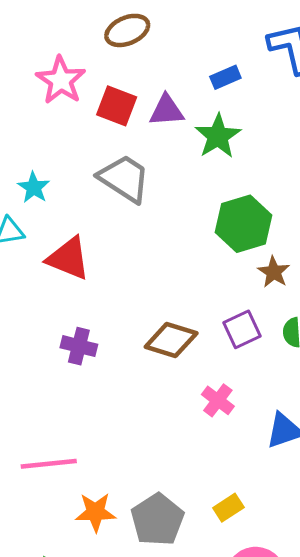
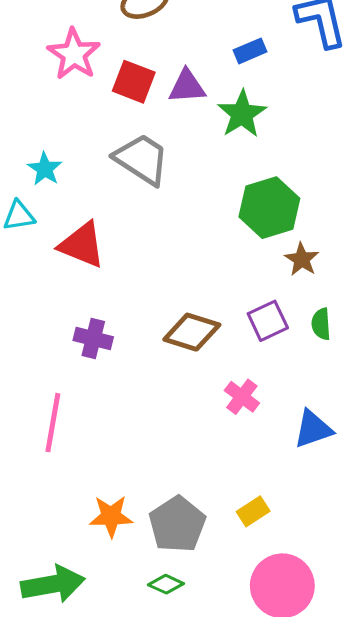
pink line: (49, 464) -> (53, 423), moved, turned -74

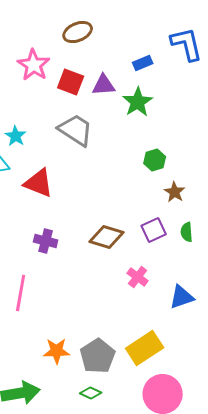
green hexagon: (269, 208) -> (155, 160), size x0.6
yellow rectangle: (253, 511) -> (145, 348), size x1.8

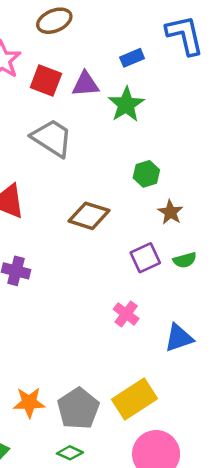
green semicircle: (187, 232) -> (185, 260), turned -102
brown diamond: (107, 237) -> (89, 216), moved

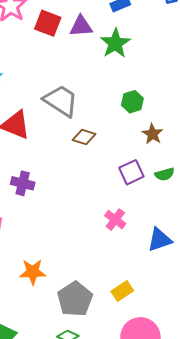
gray trapezoid: (52, 138) -> (61, 101), moved
brown diamond: (89, 216) -> (84, 137), size x0.7
yellow rectangle: (135, 399) -> (122, 291), size x0.6
orange star: (29, 403) -> (33, 272), moved

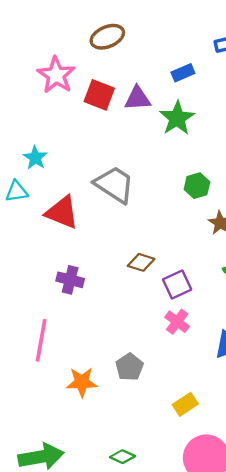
brown diamond: (84, 137) -> (141, 262), moved
purple square: (131, 172) -> (177, 284), moved
gray pentagon: (75, 299) -> (129, 367), moved, size x0.7

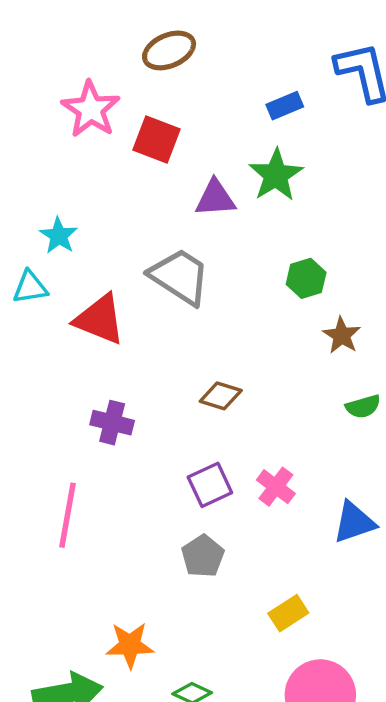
purple triangle: (138, 98) -> (215, 198), moved
purple square: (177, 284) -> (210, 485), moved
orange star: (82, 382) -> (130, 645), moved

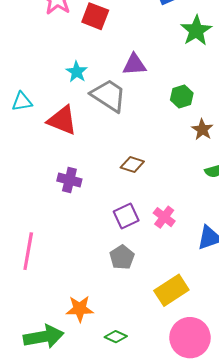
green star: (276, 175) -> (196, 31), moved
purple triangle: (215, 198) -> (134, 65), moved
cyan star: (59, 236) -> (77, 72), moved
pink line: (68, 515) -> (28, 251), moved
yellow rectangle: (288, 613) -> (171, 290), size x1.5

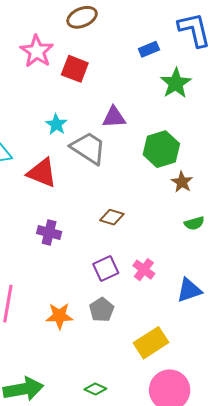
green hexagon: (182, 97) -> (161, 149), size x1.6
orange star: (80, 309) -> (59, 316), moved

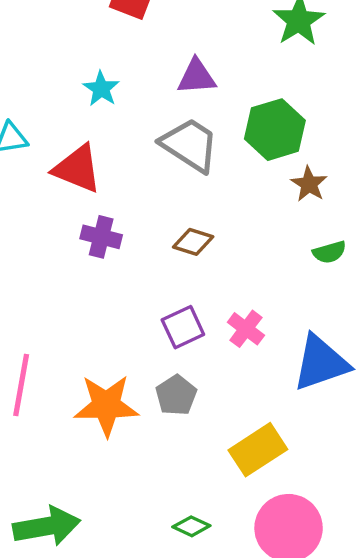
gray trapezoid: (88, 148) -> (190, 145), moved
purple cross: (49, 233) -> (101, 237), moved
blue triangle: (189, 290) -> (321, 363), size x1.4
orange star: (59, 316) -> (106, 405), size x1.4
green diamond: (95, 389) -> (191, 526), moved

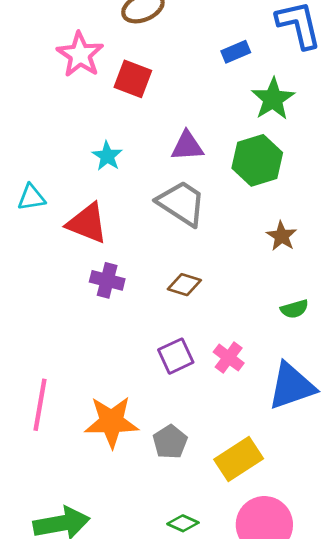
green hexagon: (275, 130) -> (257, 160), moved
green semicircle: (329, 252) -> (294, 309), moved
gray pentagon: (176, 395) -> (170, 442), moved

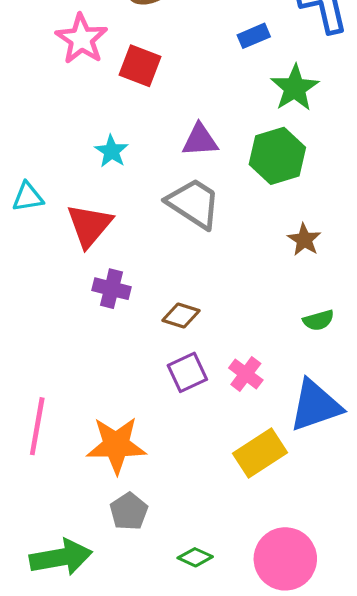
red triangle: (87, 223) -> (89, 225), turned 48
brown diamond: (184, 285) -> (181, 316), moved
gray pentagon: (170, 442) -> (129, 511), moved
yellow rectangle: (239, 459) -> (260, 453), moved

